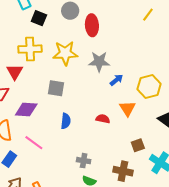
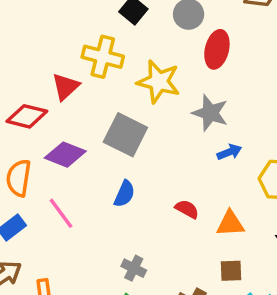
gray square: (56, 88) -> (125, 135), size x1.4
orange triangle: (127, 108) -> (230, 224), moved, turned 42

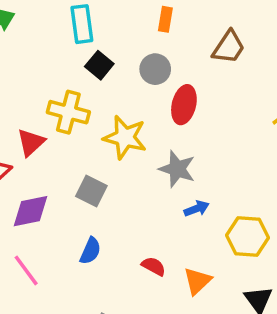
gray square: (125, 135) -> (91, 191), size x0.7
purple diamond: (65, 155) -> (30, 211), turned -33
orange triangle: (230, 224) -> (197, 281), turned -40

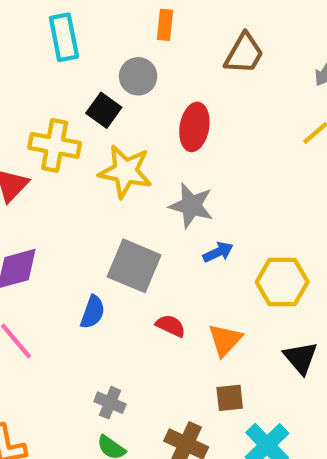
black square: (99, 65) -> (104, 110), moved
gray circle: (155, 69) -> (138, 76), moved
gray square: (91, 191) -> (134, 266), moved, size x1.4

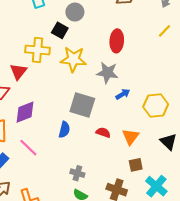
red ellipse: (194, 127) -> (117, 41), moved

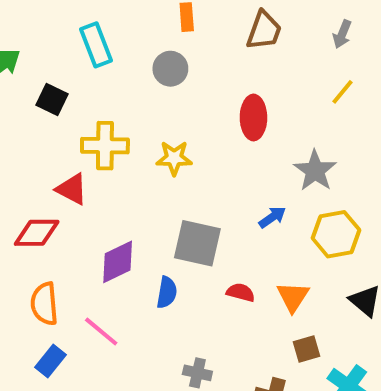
black square: (60, 30) -> (52, 99), moved
yellow star: (73, 59) -> (174, 158), size x0.7
red triangle: (18, 72) -> (72, 189), turned -36
gray star: (107, 73) -> (315, 171), moved, turned 30
purple diamond: (25, 112) -> (118, 262), moved

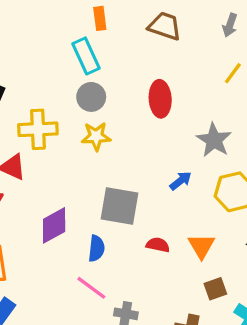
brown trapezoid: (264, 31) -> (165, 26), turned -88
cyan rectangle: (96, 45) -> (86, 56), moved
gray circle: (170, 69) -> (91, 97), moved
pink line: (101, 331) -> (91, 288), moved

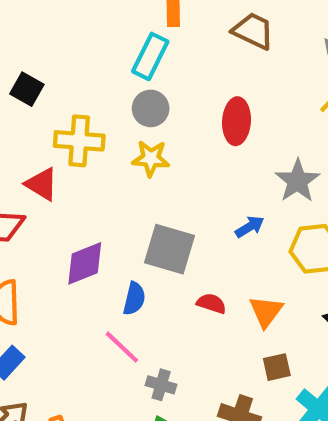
cyan rectangle: (86, 56) -> (150, 56), turned 44

